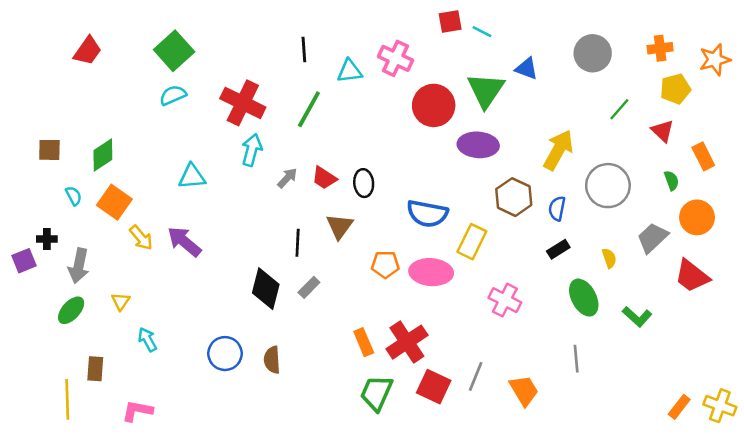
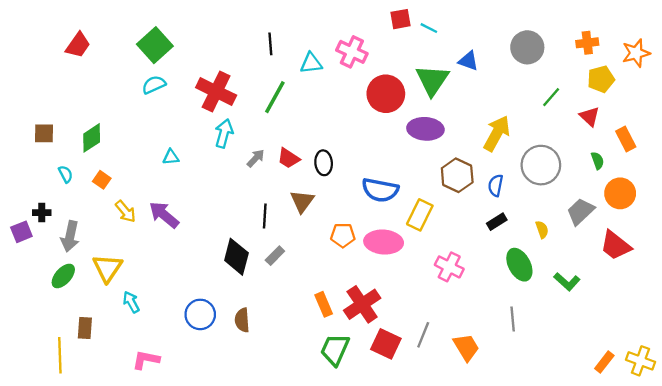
cyan triangle: (192, 177) -> (171, 157), size x0.7
orange square: (114, 202) -> (102, 180), size x0.6
yellow triangle: (121, 301) -> (107, 268), size x1.8
pink L-shape: (137, 411) -> (146, 360), moved

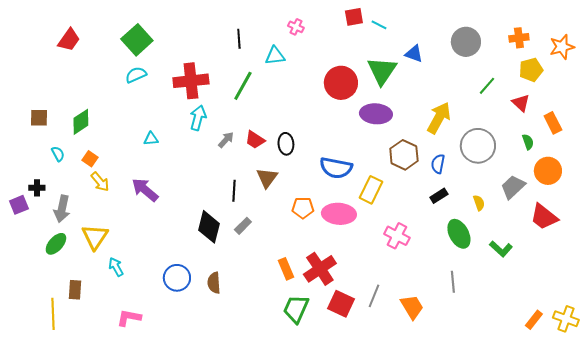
pink cross: (352, 52) -> (296, 27), moved, size x0.6
red cross: (216, 91) -> (191, 81), turned -32
yellow arrow: (126, 211) -> (100, 182), moved

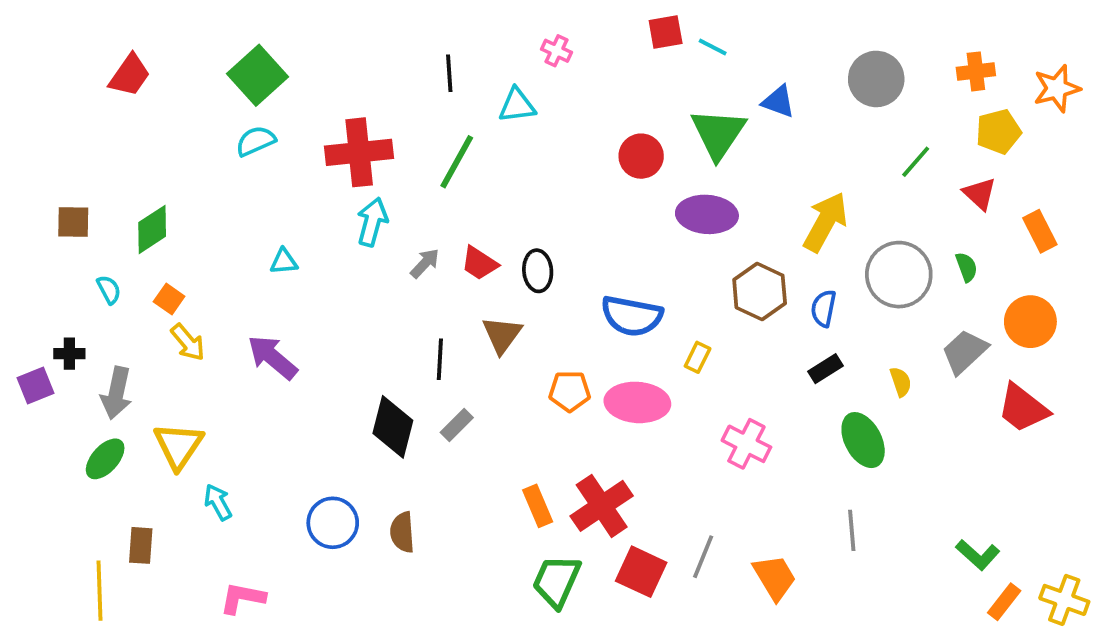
red circle: (341, 83) -> (641, 156), size x0.7
green semicircle: (528, 142) -> (966, 267), moved
yellow rectangle: (371, 190) -> (698, 357), size x0.6
green L-shape: (501, 249) -> (978, 555), moved

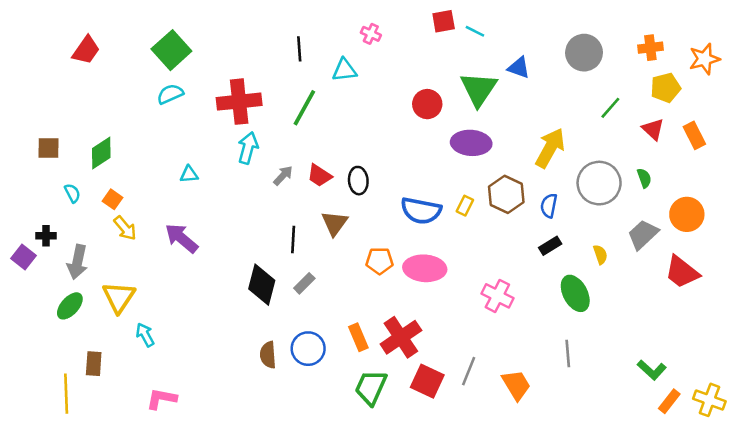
orange rectangle: (1040, 231) -> (694, 135), moved
yellow rectangle: (698, 357) -> (465, 206), moved
purple square: (36, 386) -> (23, 257), turned -30
blue circle: (333, 523) -> (308, 349), moved

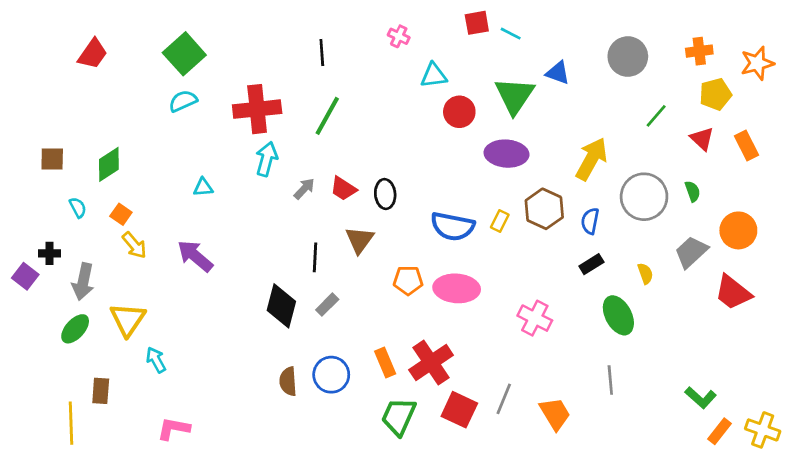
cyan triangle: (344, 70) -> (434, 75), moved

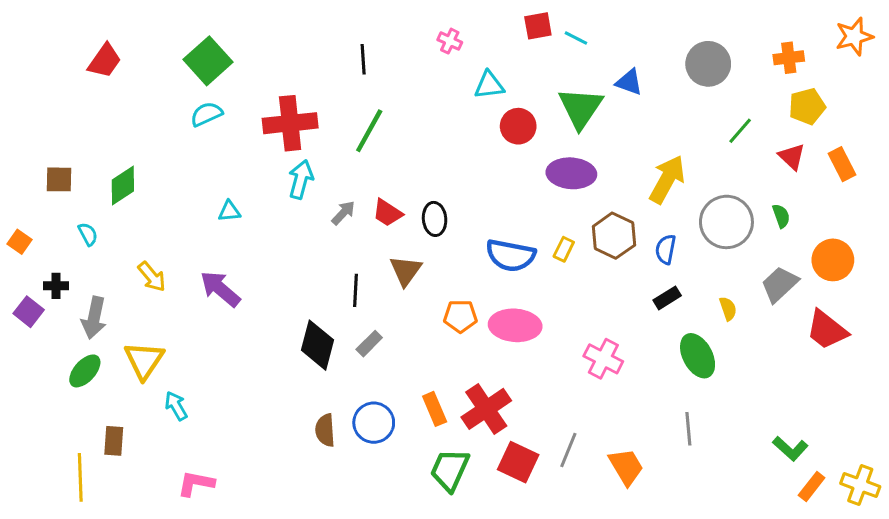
orange star: (757, 63) -> (854, 36), moved
orange square: (121, 214) -> (20, 242), moved

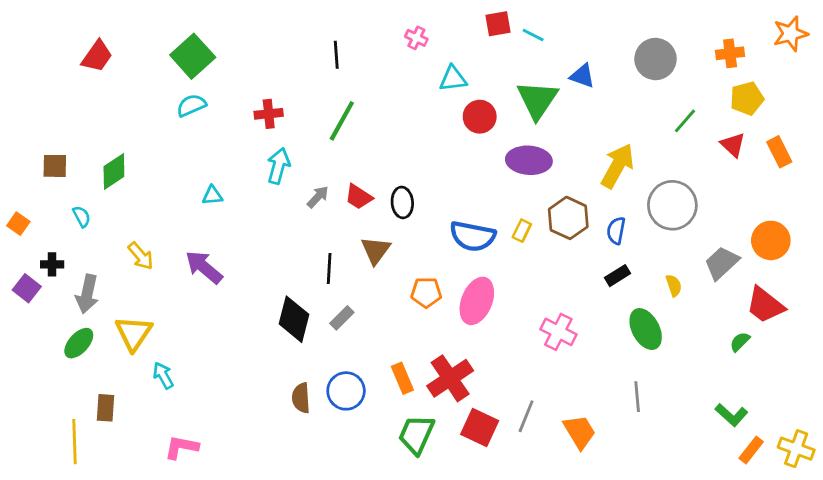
red cross: (290, 123) -> (269, 114), size x0.6
green semicircle: (781, 216) -> (740, 342), moved, turned -115
pink ellipse: (515, 325) -> (477, 301), turned -72

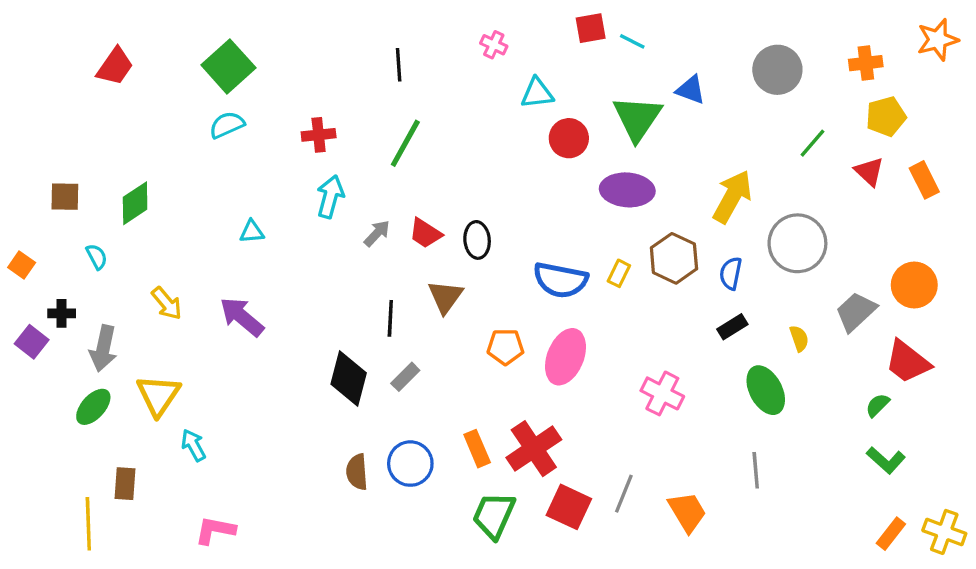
green L-shape: (731, 415) -> (886, 460), moved

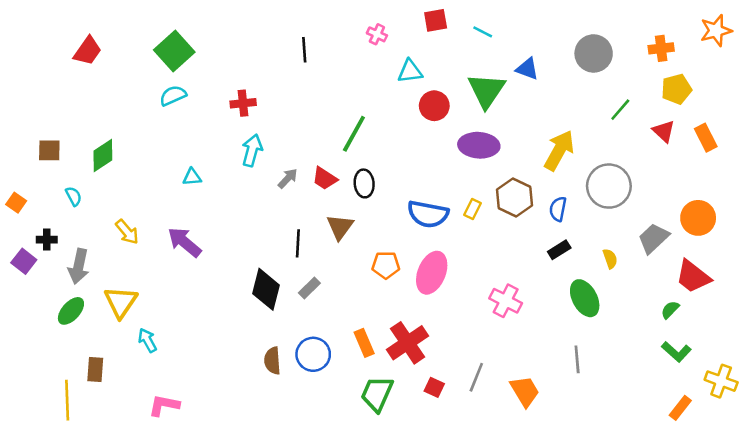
red square: (591, 28) -> (436, 20), moved
green line: (405, 143) -> (354, 134), moved
red square: (569, 507) -> (434, 387), size x0.6
yellow cross: (944, 532) -> (721, 381), moved

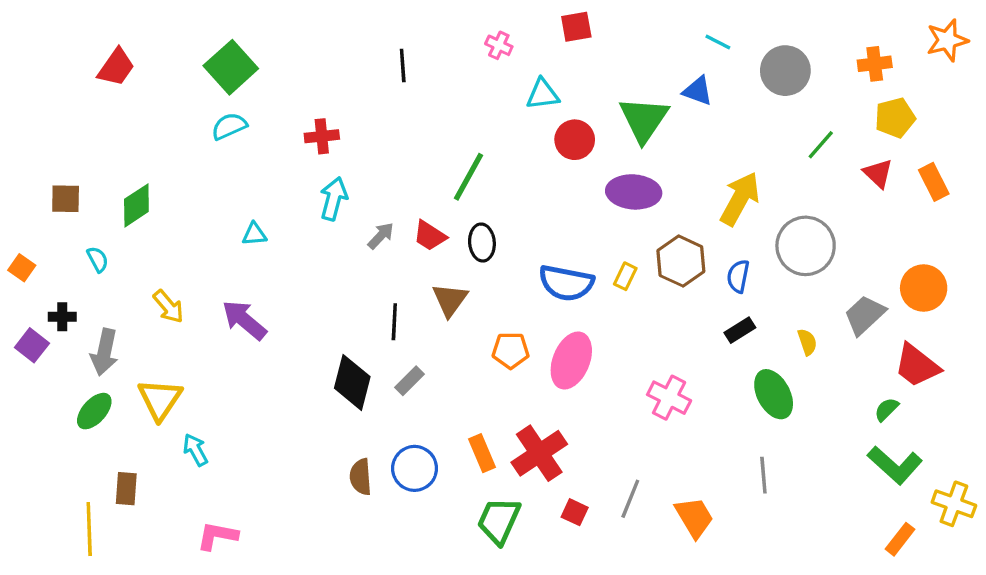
cyan line: (483, 32) -> (718, 42), moved
green L-shape: (676, 352) -> (895, 465), size x1.4

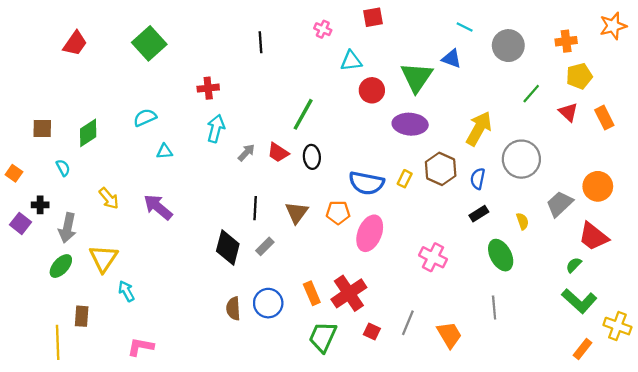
cyan semicircle: (229, 126) -> (145, 118), moved
brown triangle: (450, 300) -> (297, 213), moved
orange pentagon: (511, 350) -> (338, 213), moved

